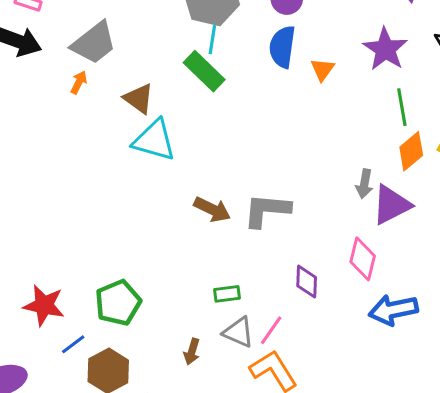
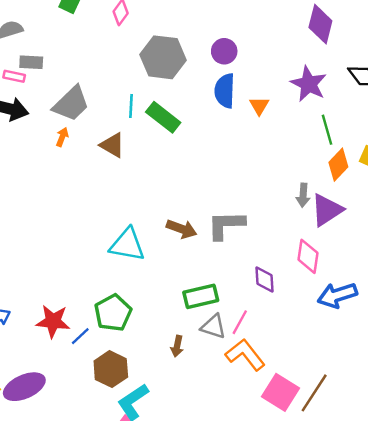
cyan line: (212, 40) -> (131, 106), moved
cyan triangle: (154, 140) -> (127, 245), moved
green rectangle: (227, 294) -> (201, 296), size x1.6
blue line: (73, 344) -> (80, 336), moved

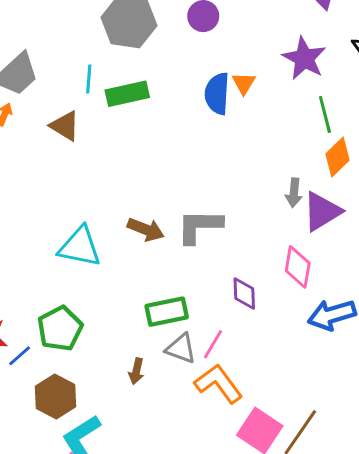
blue semicircle: (225, 91) -> (217, 94), moved
green rectangle: (163, 117) -> (127, 94), turned -52

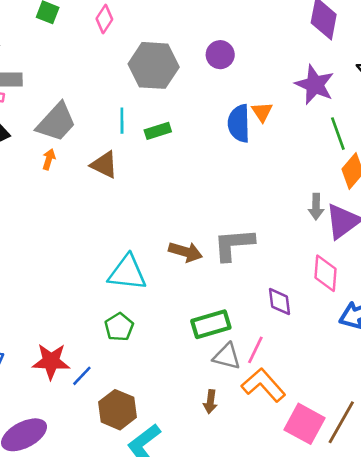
green rectangle: (127, 94) -> (158, 131), size x0.7
green pentagon: (60, 329) -> (119, 327), moved, size x0.7
brown arrow: (136, 371) -> (210, 402), moved

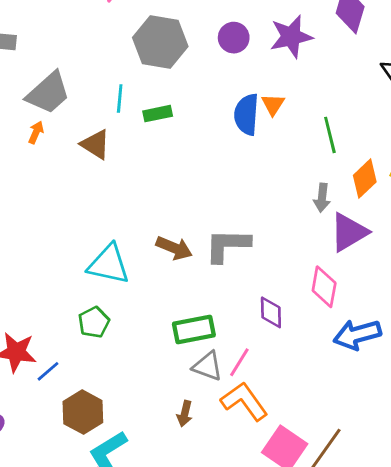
purple star: (315, 85) -> (291, 37), moved, turned 30
green line: (338, 134) -> (330, 135), moved
gray arrow: (316, 207) -> (322, 198), moved

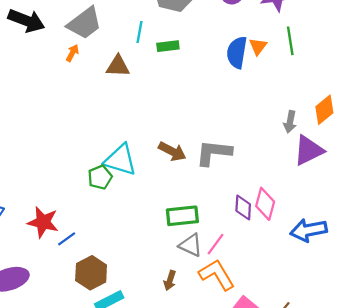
green line: (330, 135) -> (290, 41), moved
brown triangle: (95, 144) -> (118, 66), turned -35
pink diamond: (324, 287) -> (265, 204), moved
green pentagon: (94, 322) -> (100, 177), moved

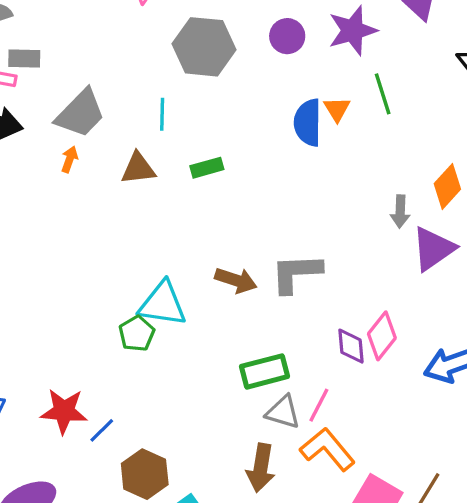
green rectangle: (168, 46) -> (207, 168), moved
pink diamond: (265, 204) -> (382, 336), turned 32
brown arrow: (170, 280) -> (261, 468), size x1.6

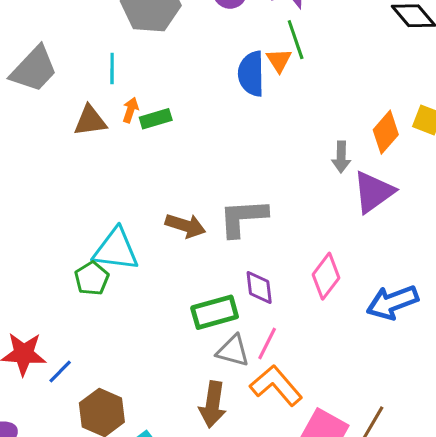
green line: (383, 94) -> (296, 40), moved
orange arrow: (69, 159) -> (130, 110), moved
purple diamond: (351, 346) -> (259, 287), moved

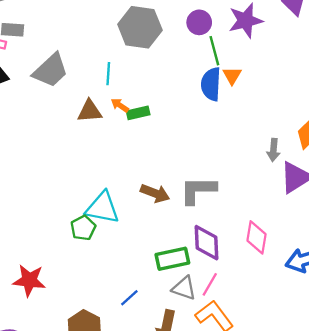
green line: (296, 40) -> (214, 51), moved
orange arrow: (130, 110) -> (120, 105), turned -78
pink diamond: (326, 276) -> (257, 237), turned -32
purple diamond: (259, 287) -> (207, 243), size x1.4
blue line: (60, 372) -> (129, 298), moved

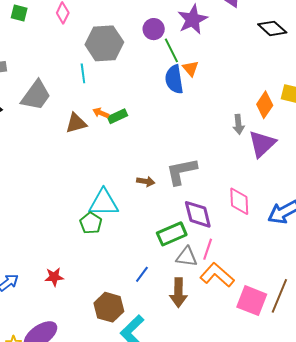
cyan line: (108, 74) -> (83, 73), moved
brown arrow: (155, 193) -> (146, 181), size x0.7
red star: (29, 280) -> (54, 277), size x0.7

